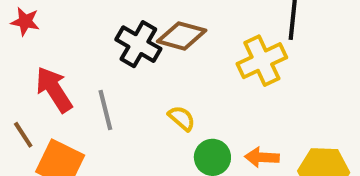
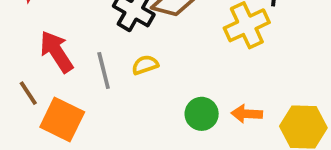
yellow semicircle: (182, 118) -> (145, 65), moved, turned -60

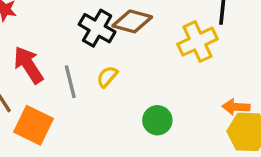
yellow semicircle: (145, 65) -> (107, 77), turned -30
orange arrow: (247, 114) -> (236, 107), moved

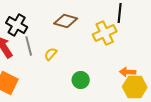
black cross: (97, 28) -> (17, 25), moved
gray line: (70, 82) -> (29, 46), moved

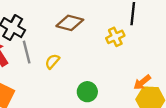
yellow cross: (105, 33) -> (115, 37), size x0.7
orange arrow: (128, 72) -> (142, 82), turned -42

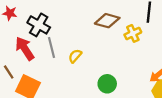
brown diamond: (70, 23) -> (107, 21), moved

